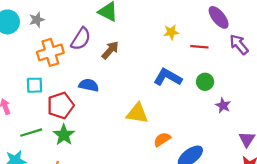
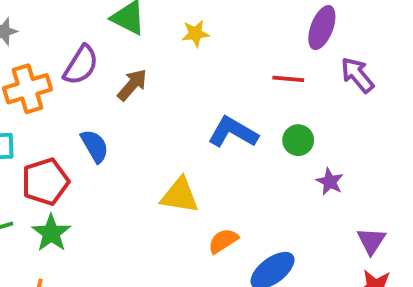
purple ellipse: (219, 17) -> (322, 28), turned 60
yellow star: (171, 32) -> (195, 33), moved
blue semicircle: (89, 85) -> (95, 146), turned 48

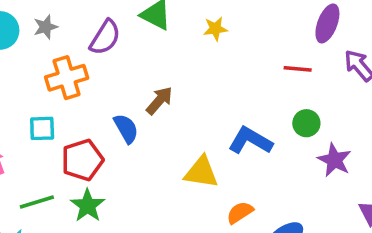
purple semicircle: (81, 65) -> (105, 37), moved
brown arrow: (132, 85) -> (159, 100), moved
blue L-shape: (233, 132) -> (250, 141), moved
purple star: (330, 182) -> (334, 160), size x1.4

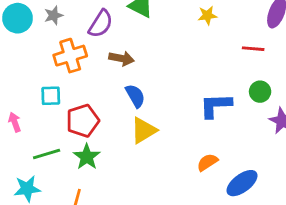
yellow star: (215, 29) -> (207, 15), moved
brown arrow: (159, 100) -> (121, 58), moved, turned 60
blue semicircle: (126, 128) -> (135, 96), moved
blue L-shape: (250, 141) -> (216, 105), turned -32
yellow triangle: (201, 172) -> (144, 130), moved, turned -40

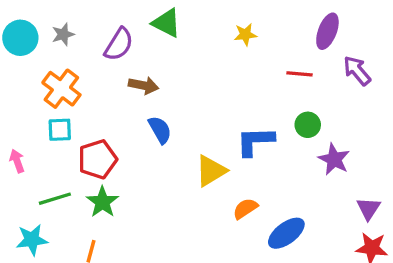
orange cross: (70, 56) -> (61, 89), moved, turned -36
yellow triangle: (144, 130) -> (211, 171), moved

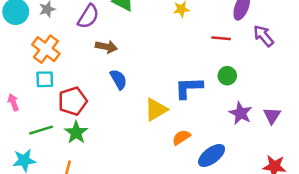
purple star: (334, 159) -> (241, 113), moved
purple triangle: (368, 209) -> (272, 116), moved

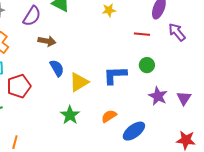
yellow triangle: (156, 110) -> (79, 82), moved
green star: (76, 133) -> (70, 115), moved

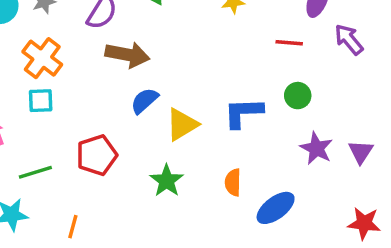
brown arrow: (47, 41) -> (127, 55), size x1.4
blue semicircle: (57, 68) -> (144, 101), turned -102
red pentagon: (19, 86) -> (97, 155), moved
orange semicircle: (109, 116) -> (233, 182), turned -56

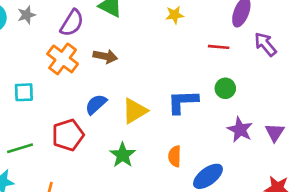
brown arrow: (127, 55) -> (105, 56), moved, size x0.7
orange cross: (42, 58) -> (63, 59), moved
blue semicircle: (144, 101) -> (96, 104), moved

